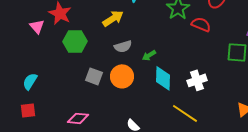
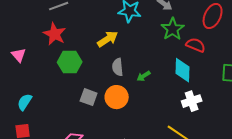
pink triangle: (37, 26) -> (19, 55), moved
gray semicircle: (123, 46) -> (118, 67), turned 102
cyan diamond: (163, 78) -> (183, 70), moved

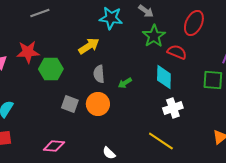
red star: (55, 34) -> (28, 52), moved, turned -30

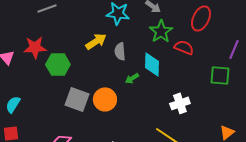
gray semicircle: (99, 74) -> (120, 51), moved
cyan diamond: (164, 77) -> (152, 64), moved
gray square: (70, 104) -> (77, 99), size x1.4

